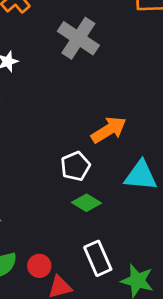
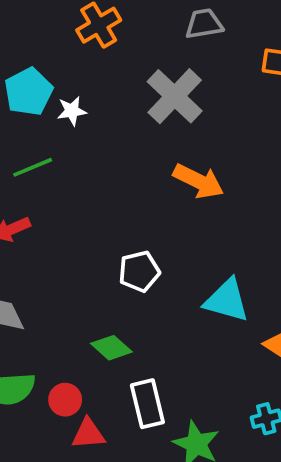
orange arrow: (109, 130) -> (199, 181), moved, turned 48
green diamond: (87, 203) -> (111, 348), moved

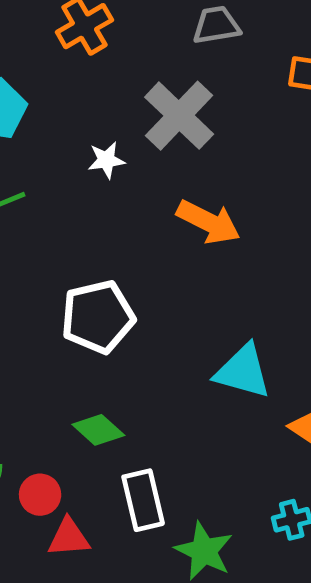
white star: (72, 111) -> (106, 160), moved
white pentagon: (139, 271) -> (98, 317), moved, size x1.4

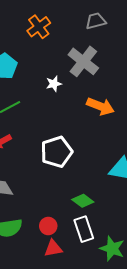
green diamond: (98, 430) -> (83, 201), moved
red circle: (40, 495) -> (48, 226), moved

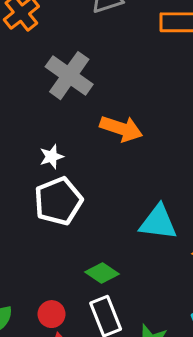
gray cross: (83, 61) -> (69, 76), moved
white star: (54, 84) -> (52, 157), moved

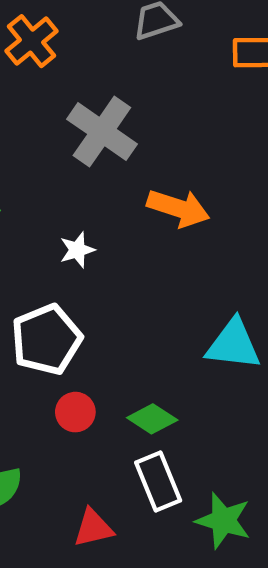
white pentagon: (58, 201) -> (46, 339), moved
red circle: (52, 314) -> (75, 412), moved

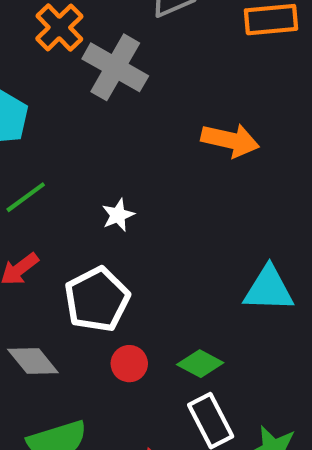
gray cross: (102, 132) -> (115, 67), moved
orange arrow: (178, 208) -> (230, 140), moved

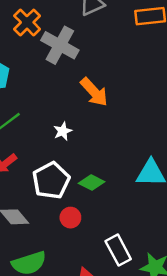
orange arrow: (230, 140) -> (94, 92), moved, turned 36
green diamond: (200, 364) -> (92, 183), moved

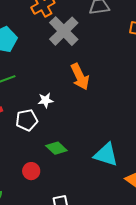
white pentagon: (51, 180) -> (27, 120), moved, size x0.7

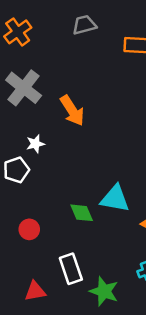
gray cross: (64, 31) -> (24, 88), moved
green diamond: (56, 148) -> (82, 213), moved, turned 30

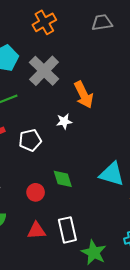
white star: (35, 144) -> (64, 121), moved
green diamond: (82, 213) -> (63, 179), moved
red triangle: (35, 291) -> (36, 231), moved

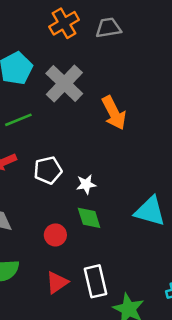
gray trapezoid: (102, 23) -> (108, 28), moved
white star: (64, 121) -> (86, 184), moved
red triangle: (36, 231) -> (57, 283), turned -30

